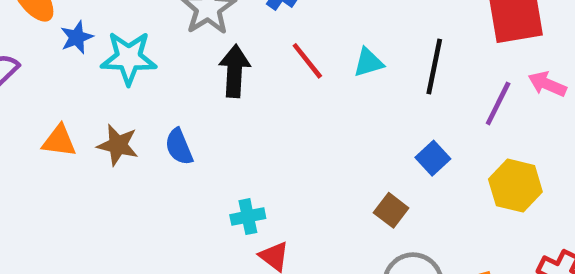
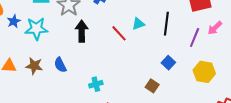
red line: (307, 61) -> (119, 33), moved
pink arrow: (547, 84) -> (215, 28), turned -63
cyan cross: (248, 217) -> (96, 84), moved

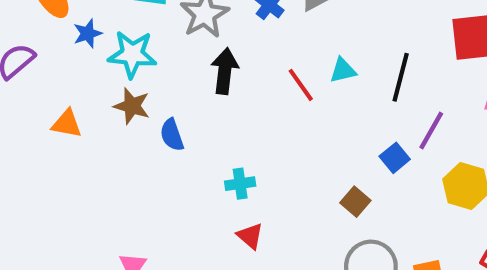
purple line: (195, 37) -> (431, 131), moved
brown star: (34, 66) -> (132, 106), moved

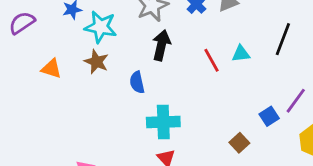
black line: (401, 77) -> (283, 39), moved
blue semicircle: (172, 135) -> (137, 82), moved
cyan cross: (240, 184) -> (163, 122), size x1.6

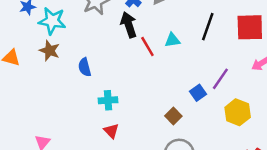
black arrow: (161, 45) -> (129, 25), moved, turned -30
cyan cross: (163, 122) -> (108, 100), size x0.7

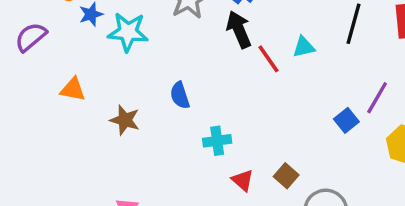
brown star: (50, 51) -> (125, 120), moved
brown square: (173, 116) -> (286, 176), moved
red triangle: (111, 131) -> (243, 180), moved

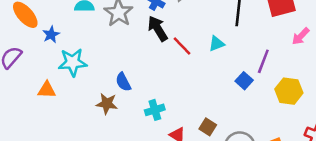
cyan star: (128, 32) -> (73, 62), moved
cyan triangle: (304, 47) -> (217, 44), moved
brown star: (125, 120) -> (107, 104), moved

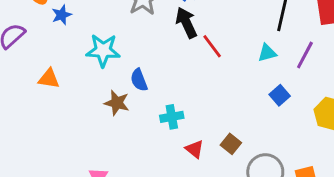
cyan triangle: (217, 44) -> (267, 53), moved
purple line: (263, 61) -> (305, 55), moved
cyan star: (73, 62) -> (103, 50), moved

